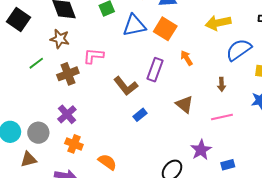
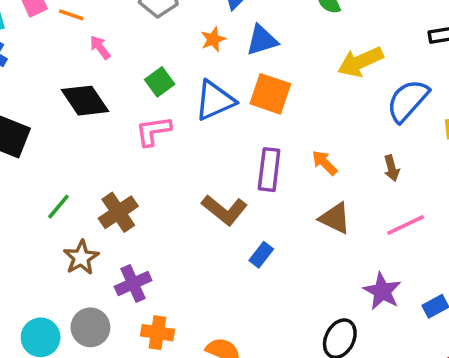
brown star: (60, 39) -> (81, 258), moved, turned -30
pink L-shape: (93, 56) -> (153, 131), moved
orange arrow: (187, 58) -> (325, 163), moved
purple cross: (67, 114) -> (133, 284), turned 30

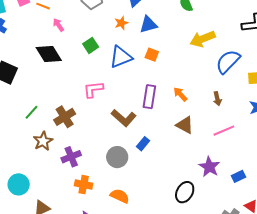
orange square: (270, 94) -> (152, 55), size x0.6
pink L-shape: (153, 131) -> (93, 89), moved
gray circle: (90, 327) -> (117, 157), moved

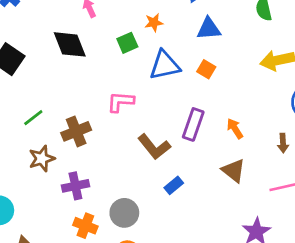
orange star: (121, 23) -> (154, 23), moved
gray circle: (117, 157) -> (124, 213), moved

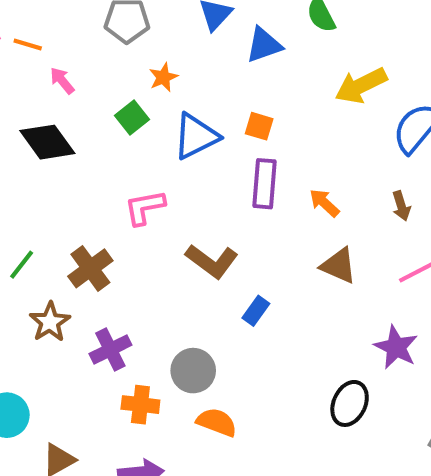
blue triangle: (209, 29) -> (264, 45), moved
purple rectangle: (193, 124) -> (265, 184), moved

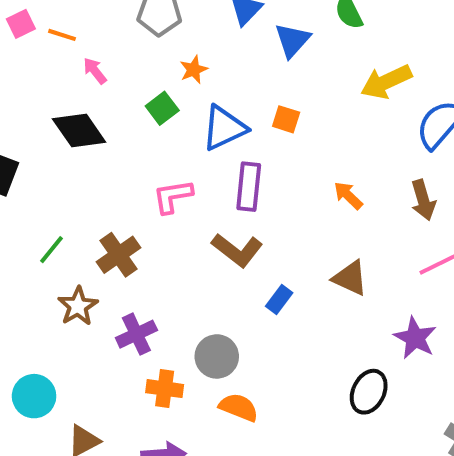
blue triangle: (264, 45) -> (292, 40), turned -30
purple rectangle: (265, 184) -> (249, 187), moved
brown arrow: (401, 206) -> (423, 200), size x1.4
brown triangle: (339, 266) -> (350, 278), moved

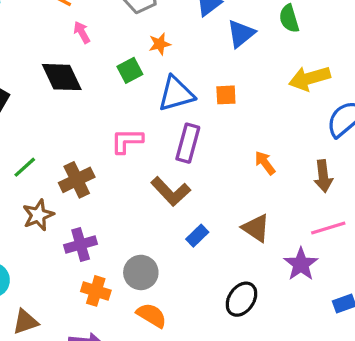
orange square: (286, 119) -> (226, 95), turned -30
purple star: (415, 338) -> (301, 264), moved
black ellipse: (369, 392) -> (241, 299), moved

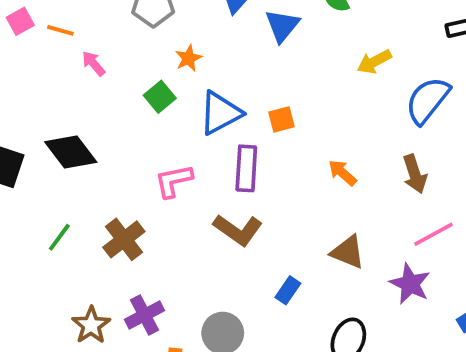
black diamond: (62, 77) -> (71, 152), moved
yellow arrow: (309, 78) -> (374, 62), size x0.7
orange square: (226, 95) -> (282, 119), moved
brown star: (38, 215) -> (91, 325), moved
blue rectangle: (197, 236) -> (288, 290), moved

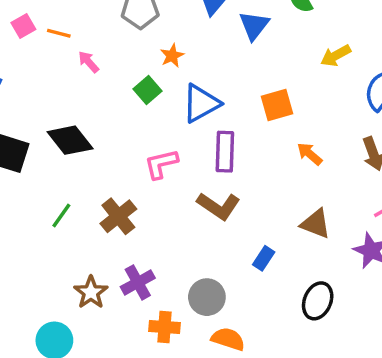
orange square: (282, 119) -> (277, 105), moved, size x1.4

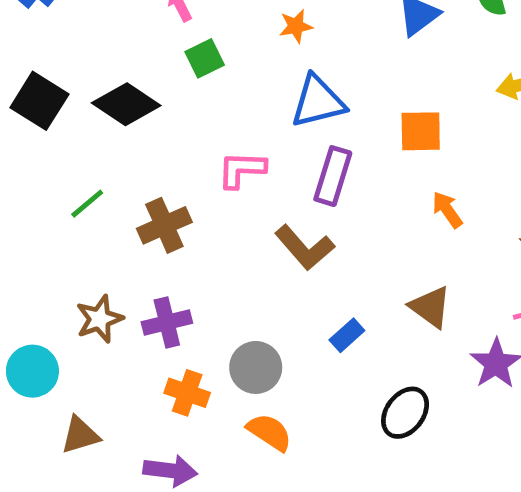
green square: (148, 90) -> (205, 58), moved
black diamond: (70, 140) -> (126, 104), turned -33

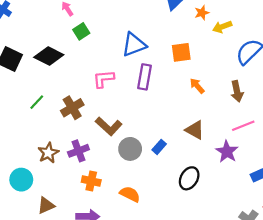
orange star: (296, 26) -> (202, 13), moved
brown L-shape: (305, 248) -> (109, 126), moved
gray circle: (256, 367) -> (130, 149), moved

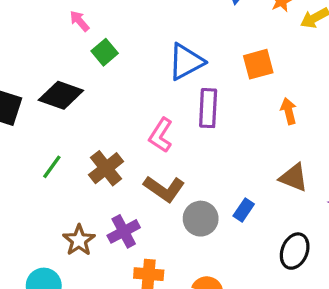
pink L-shape: (104, 79) -> (161, 135), moved, turned -45
orange arrow: (197, 86) -> (289, 111), turned 35

